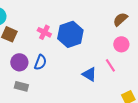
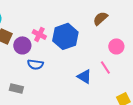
brown semicircle: (120, 19) -> (100, 18), moved
purple circle: (19, 62) -> (22, 45), moved
blue semicircle: (40, 62) -> (35, 64), turned 77

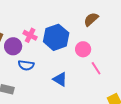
pink circle: (116, 46) -> (83, 49), moved
blue triangle: (84, 76) -> (60, 79), moved

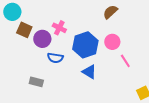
brown semicircle: (91, 19) -> (110, 12), moved
blue hexagon: (56, 37) -> (85, 45), moved

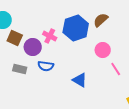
blue hexagon: (85, 45) -> (76, 28), moved
gray rectangle: (36, 82) -> (20, 69), moved

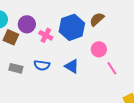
purple circle: (33, 47) -> (27, 24), moved
blue triangle: (80, 80) -> (72, 66), moved

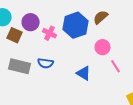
blue triangle: (72, 66) -> (84, 73), moved
gray rectangle: (16, 68) -> (20, 66), size x1.5

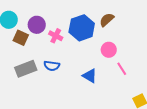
gray rectangle: (20, 66) -> (26, 69), turned -35

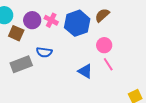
pink cross: (56, 36) -> (51, 20), moved
blue semicircle: (52, 66) -> (44, 52), moved
pink line: (122, 69) -> (108, 64), moved

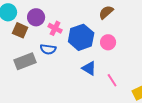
pink cross: (51, 20) -> (55, 28), moved
blue hexagon: (77, 23) -> (81, 37), moved
pink line: (108, 64) -> (112, 80), moved

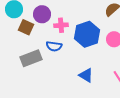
pink cross: (55, 28) -> (61, 25), turned -32
blue triangle: (89, 68) -> (86, 75), moved

